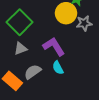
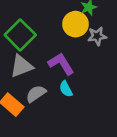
gray triangle: (21, 49) -> (21, 66), size x1.5

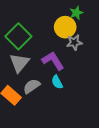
gray star: (97, 36) -> (74, 42), moved
gray triangle: (21, 66) -> (19, 63), turned -30

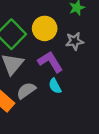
yellow circle: (65, 27) -> (45, 28), moved

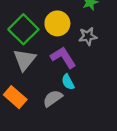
gray semicircle: (26, 91) -> (53, 98), moved

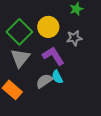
gray semicircle: (53, 98) -> (44, 81), moved

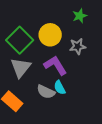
gray semicircle: (44, 81) -> (46, 92), turned -120

